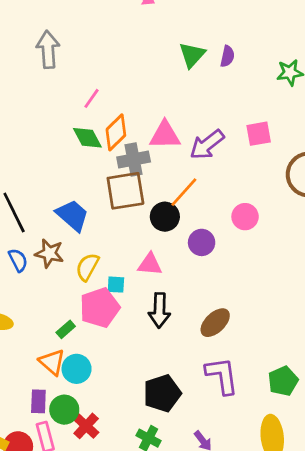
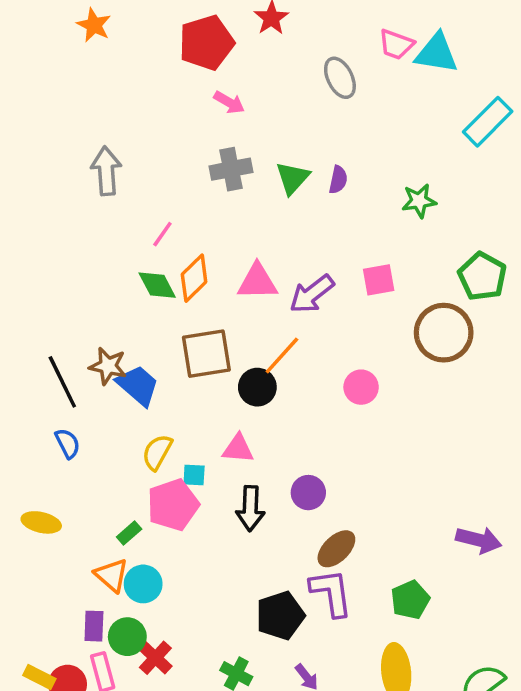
gray cross: (134, 160) -> (231, 169), moved
purple circle: (202, 242) -> (308, 493), moved
brown star: (49, 253) -> (108, 366), moved
brown ellipse: (215, 323) -> (336, 549), moved
black pentagon: (162, 393) -> (280, 616), moved

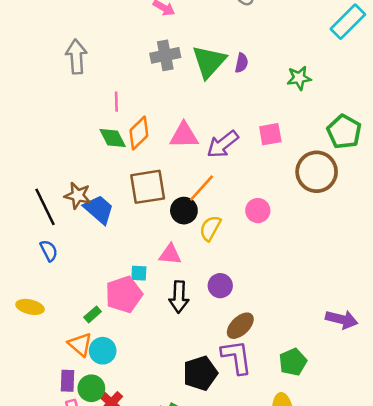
green triangle: (293, 178) -> (209, 62), size x1.4
pink line: (162, 234) -> (116, 102), turned -36
yellow semicircle: (157, 452) -> (210, 228), moved

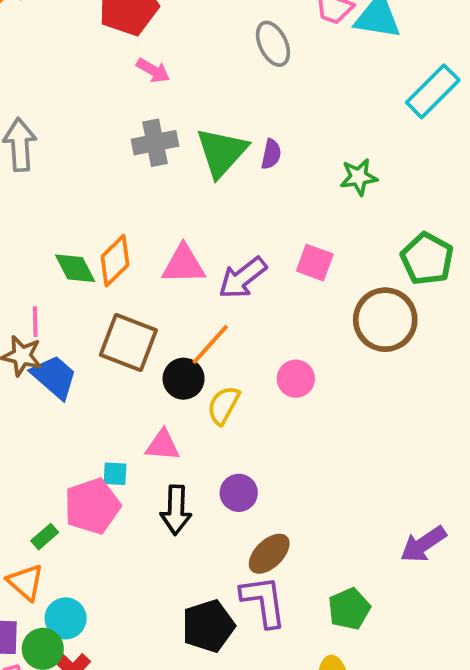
pink line: (116, 102) -> (35, 322), moved
pink square: (270, 134) -> (315, 263), turned 30
brown square: (148, 187) -> (128, 342), turned 30
purple arrow: (342, 319) -> (423, 544), turned 132
cyan circle: (103, 351) -> (66, 618), moved

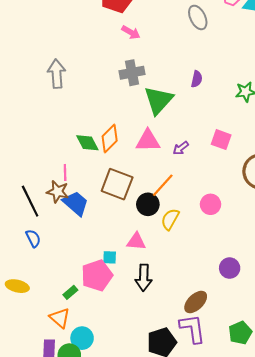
green triangle: (222, 152) -> (158, 100), moved
purple arrow: (243, 278) -> (181, 148), size x0.6
purple circle: (239, 493) -> (230, 268), moved

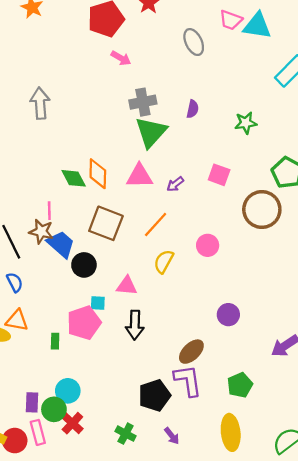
gray cross: (132, 73) -> (143, 102), moved
orange diamond: (110, 139) -> (98, 174), turned -44
black circle: (148, 204) -> (84, 265), moved
green rectangle: (70, 292) -> (55, 341), turned -48
orange triangle: (60, 318) -> (17, 320), moved, turned -30

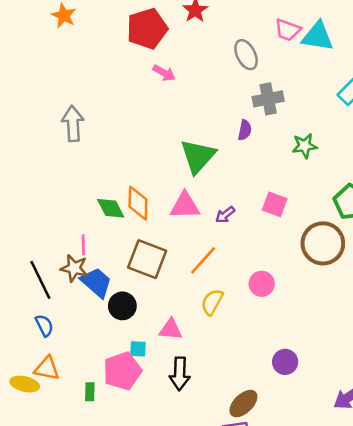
gray cross: (143, 102) -> (268, 99), moved

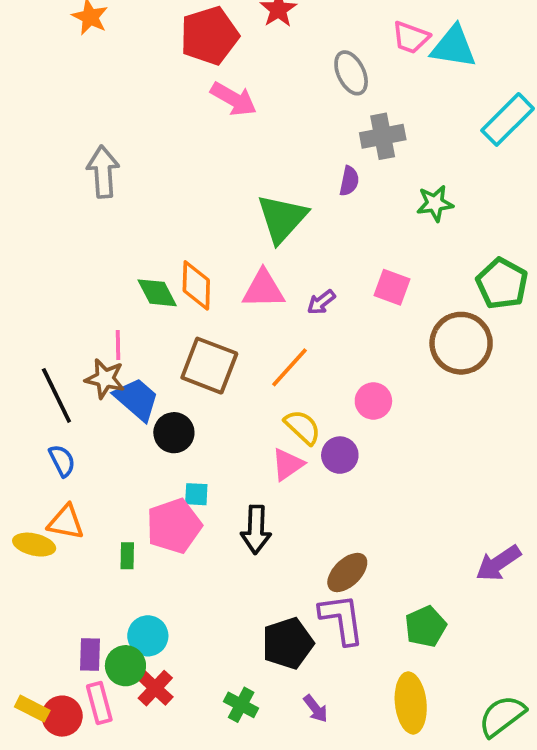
pink arrow: (164, 73) -> (234, 99), size x1.4
yellow semicircle: (212, 302) -> (303, 427), turned 104
pink triangle: (171, 329) -> (288, 464), moved, turned -40
purple circle: (285, 362) -> (340, 455), moved

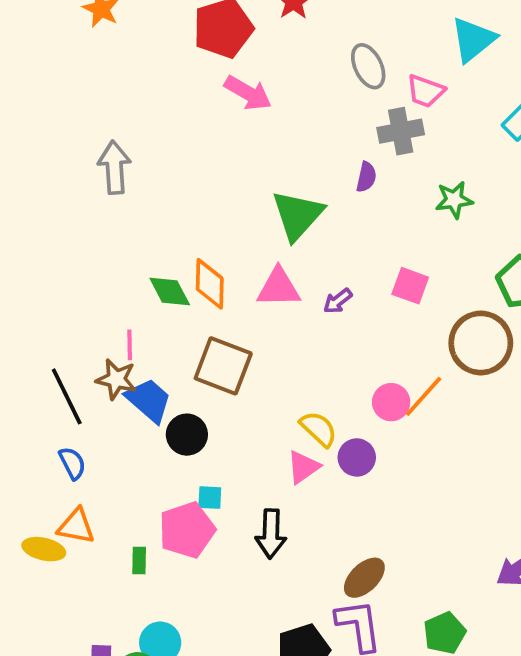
pink trapezoid: (411, 37) -> (425, 91), moved
cyan triangle: (454, 47) -> (473, 40), turned -48
orange line: (290, 367) -> (424, 396), moved

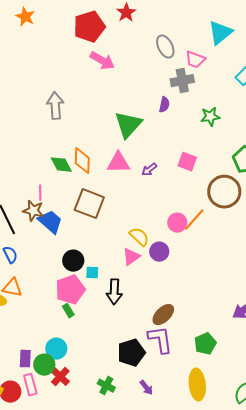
gray arrow: (114, 167) -> (55, 106), moved
black circle: (187, 435) -> (73, 261), moved
cyan square: (210, 498) -> (92, 273), moved
green rectangle: (139, 561) -> (68, 311), moved, turned -32

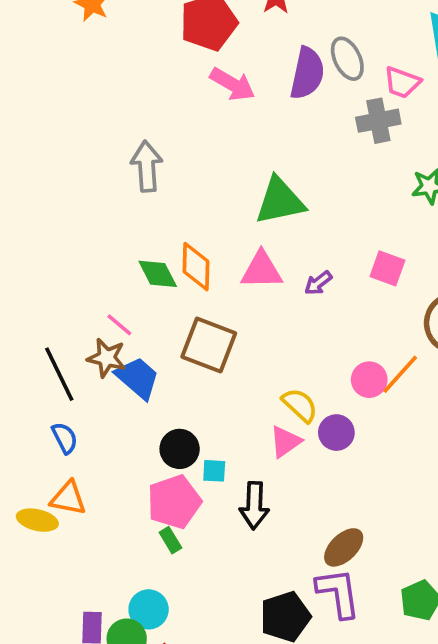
purple semicircle: (164, 105) -> (307, 73), moved, size x1.8
green triangle: (128, 125) -> (280, 201), turned 36
pink line: (40, 193) -> (119, 325), turned -49

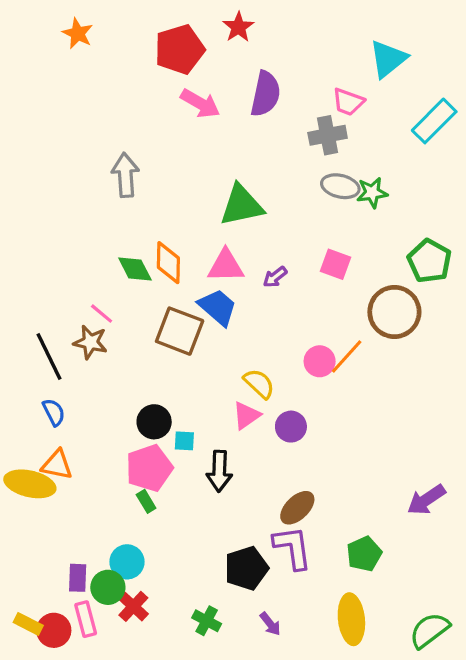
gray ellipse: (347, 59) -> (340, 186), moved, turned -51
blue trapezoid: (138, 378) -> (218, 307), moved
purple circle: (336, 433) -> (291, 427), moved
yellow ellipse: (37, 520) -> (30, 484), size x1.4

